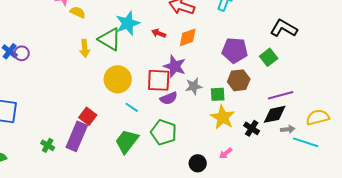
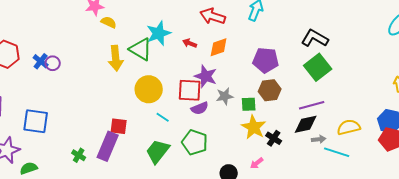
yellow arrow: (85, 48) -> (116, 58), size x1.4
green square: (269, 57) -> (318, 67), moved, size x1.5
red square: (88, 116) -> (119, 126), turned -30
black cross: (252, 128) -> (274, 138), moved

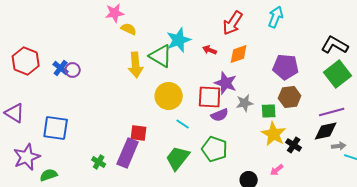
red arrow: (213, 16) -> (233, 23), turned -75

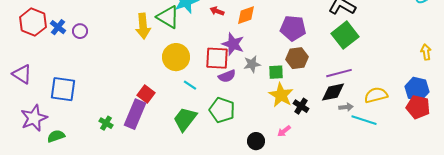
blue cross: (61, 68) -> (58, 27), moved
red square: (139, 133) -> (146, 94), turned 30

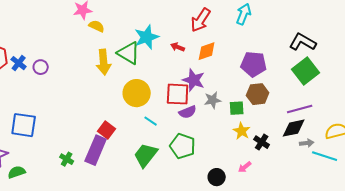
yellow star: (281, 95) -> (242, 131), size x0.7

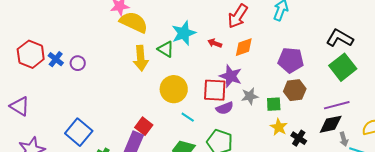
yellow semicircle: (97, 26) -> (134, 22), size x1.8
green triangle: (129, 53) -> (166, 49), size x0.7
blue square: (24, 125) -> (79, 132), moved, turned 32
gray arrow: (307, 143) -> (344, 139), turned 80

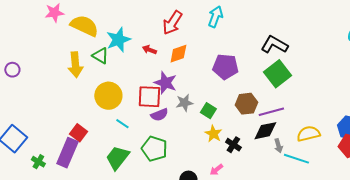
yellow semicircle: (134, 22) -> (84, 26), moved
brown hexagon: (295, 90) -> (246, 104), moved
green square: (274, 104) -> (208, 111), turned 35

